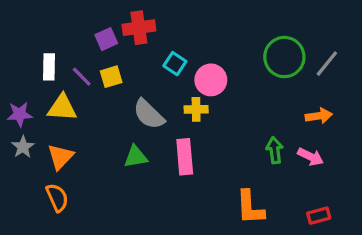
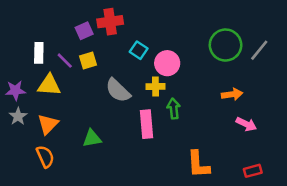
orange arrow: (319, 116) -> (232, 94), moved
green arrow: (275, 150) -> (174, 109), moved
green triangle: (136, 157) -> (92, 138), moved

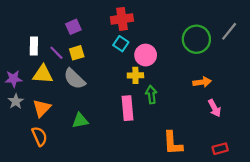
red cross: (110, 22) -> (122, 19), moved
gray line: (259, 50) -> (229, 31), moved
gray semicircle: (118, 90) -> (74, 79), moved
pink arrow: (246, 124) -> (214, 108), turned 36

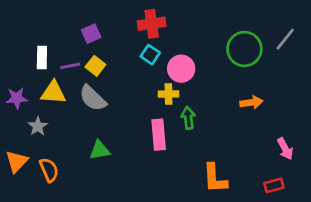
purple line: (56, 53) -> (70, 66), turned -56
yellow square: (77, 53) -> (95, 66), turned -35
gray star: (16, 101) -> (38, 126), moved
orange triangle: (42, 108) -> (17, 161), moved
pink arrow: (214, 108) -> (285, 149), moved

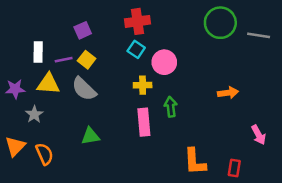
gray line: (285, 39) -> (259, 35), turned 60
green circle: (244, 49) -> (220, 23), moved
yellow cross: (169, 94) -> (143, 85), moved
red rectangle: (274, 185) -> (234, 168), moved, turned -66

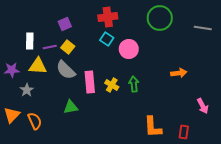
green circle: (220, 23) -> (160, 18), moved
yellow cross: (143, 85) -> (112, 85), moved, turned 32
pink rectangle: (144, 122) -> (90, 82), moved

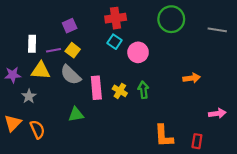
pink arrow: (203, 106) -> (217, 113), turned -70

